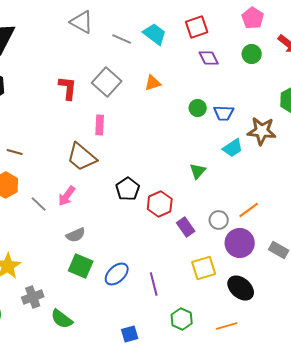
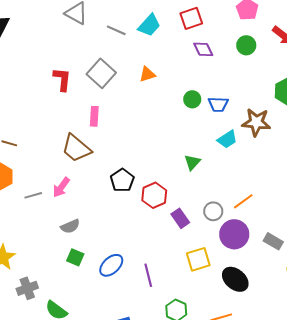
cyan trapezoid: (155, 34) -> (149, 25), turned 95
gray line: (39, 204) -> (33, 195), turned -60
green square: (81, 266) -> (75, 257), size x0.7

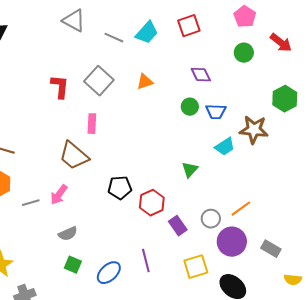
purple diamond: (203, 49) -> (201, 75), moved
black pentagon: (122, 180) -> (120, 188), turned 30
purple line: (148, 275) -> (146, 261), moved

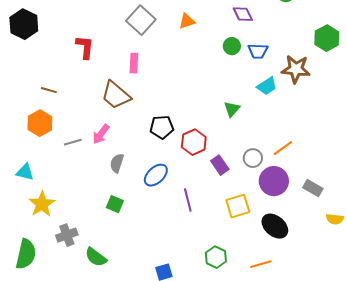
red L-shape: (60, 87) -> (85, 47), moved
gray semicircle: (68, 234) -> (117, 163), moved, turned 132
blue ellipse: (109, 273) -> (156, 175), moved

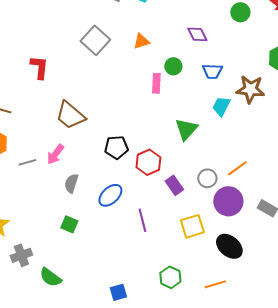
green circle: (232, 46) -> (173, 66), moved
pink rectangle: (134, 63) -> (156, 83), moved
cyan trapezoid: (267, 86) -> (221, 106), turned 150
green triangle: (232, 109) -> (186, 129), size x1.4

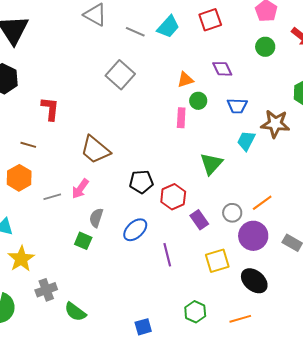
orange triangle: (141, 41) -> (185, 80), moved
red L-shape: (39, 67) -> (50, 109), moved
green square: (69, 224) -> (83, 241), moved

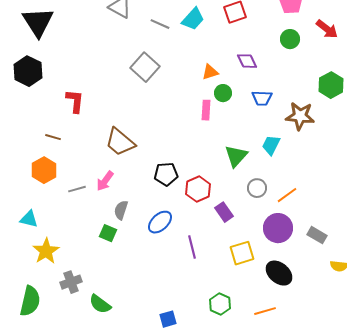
cyan trapezoid: (246, 141) -> (271, 145), moved
gray circle: (232, 213) -> (257, 188), moved

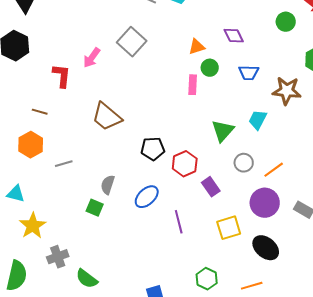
green circle: (290, 39) -> (286, 22), moved
pink arrow: (105, 181) -> (92, 58), moved

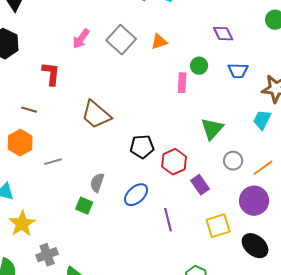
orange triangle: (197, 47) -> (159, 42), moved
pink arrow: (92, 58) -> (81, 39), moved
cyan trapezoid: (258, 120) -> (262, 120), moved

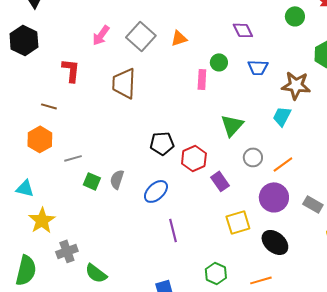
brown trapezoid: (96, 115) -> (124, 83), moved, turned 52
green square: (84, 206) -> (92, 181), moved
purple line: (168, 220) -> (173, 230), moved

